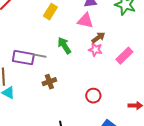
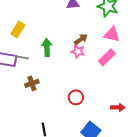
yellow rectangle: (50, 12) -> (18, 29), moved
pink triangle: (85, 21) -> (112, 34), moved
green arrow: (64, 46) -> (47, 47), turned 30

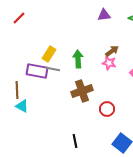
yellow rectangle: (18, 29) -> (49, 54), moved
brown cross: (32, 83) -> (82, 91), moved, size x1.5

